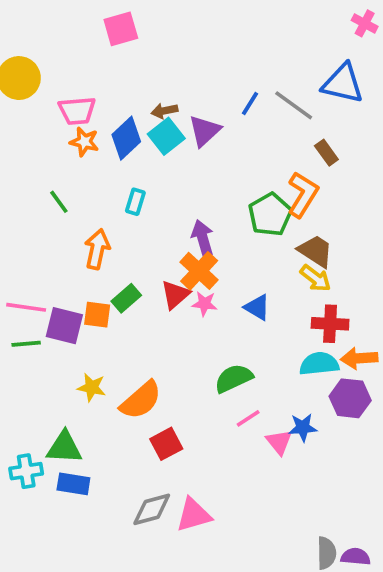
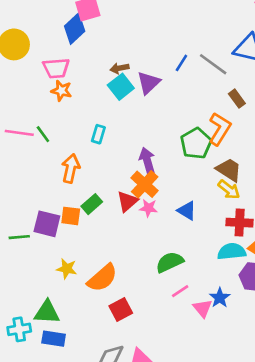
blue diamond: (126, 138) -> (75, 29), moved
pink line: (26, 307) -> (19, 133), moved
blue star: (303, 427) -> (220, 298), turned -30

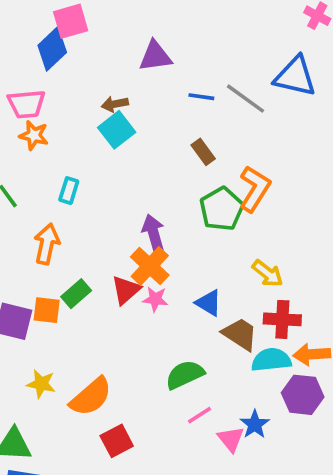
blue line: (181, 63) -> (201, 97), turned 66
purple triangle: (149, 83) -> (155, 56), moved, turned 35
brown rectangle: (237, 99) -> (203, 152), moved
cyan rectangle: (98, 134) -> (69, 191), moved
brown trapezoid: (229, 170) -> (240, 334), moved

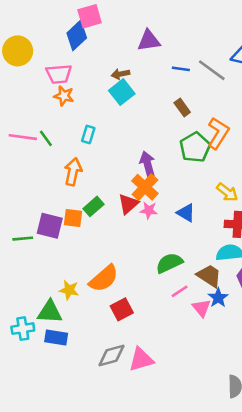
brown trapezoid: (240, 334) -> (209, 276), moved
yellow star: (41, 384) -> (69, 290), moved

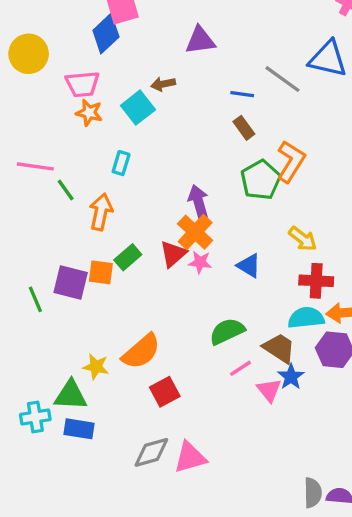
blue line: (181, 69) -> (242, 94), moved
cyan square: (122, 92) -> (138, 108), moved
green line: (46, 138) -> (66, 190), moved
green line: (23, 239) -> (35, 299), turned 72

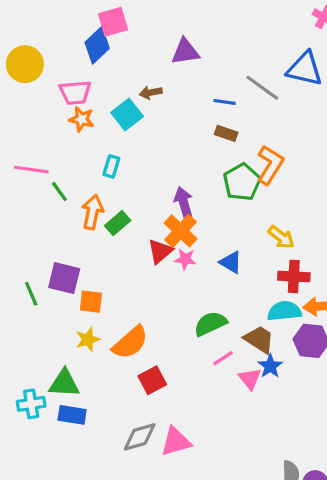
brown rectangle: (244, 128) -> (226, 133), turned -35
green rectangle: (128, 257) -> (118, 223), moved
orange square: (101, 272) -> (91, 302), moved
yellow star: (96, 367) -> (88, 339), moved, turned -30

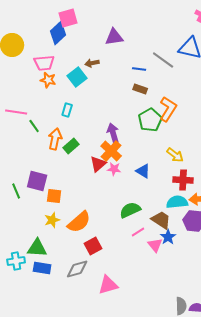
gray diamond: (140, 437) -> (77, 269), moved

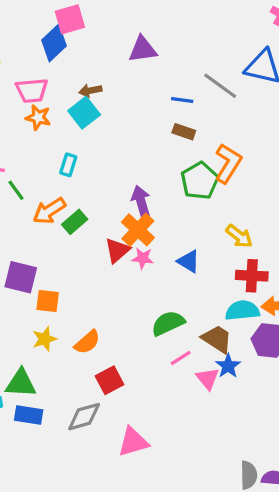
brown arrow: (92, 63) -> (90, 91), moved
orange arrow: (55, 139) -> (49, 211), turned -135
orange semicircle: (79, 222) -> (87, 342), size x0.7

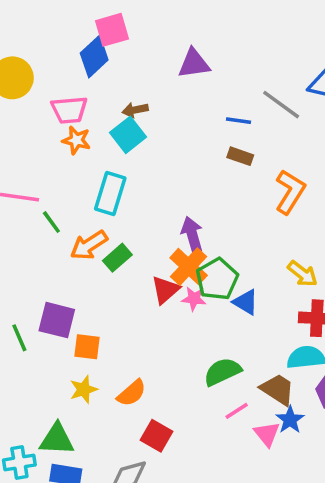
cyan rectangle: (68, 165) -> (110, 194), size x1.6
green pentagon: (200, 181) -> (217, 279), moved
red square: (109, 380) -> (157, 436), turned -32

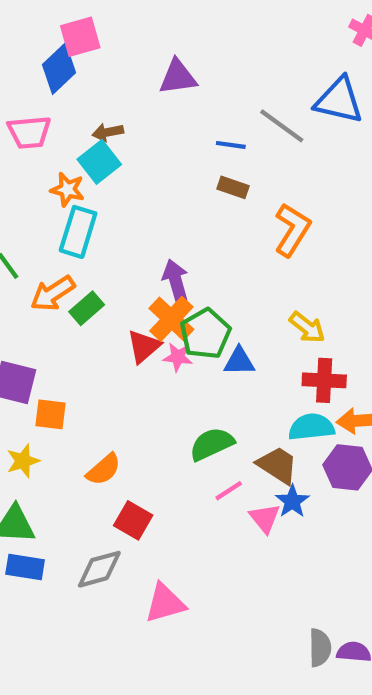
orange star: (76, 140) -> (67, 189), moved
blue triangle: (246, 302) -> (239, 361), turned -32
yellow star: (84, 389) -> (23, 461), moved

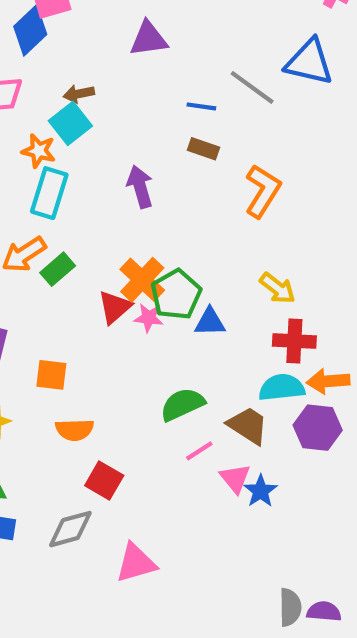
purple arrow: (176, 281) -> (140, 187), moved
orange square: (50, 414) -> (51, 375), moved
orange semicircle: (104, 469) -> (75, 430), turned 39
blue star: (292, 501) -> (261, 491), moved

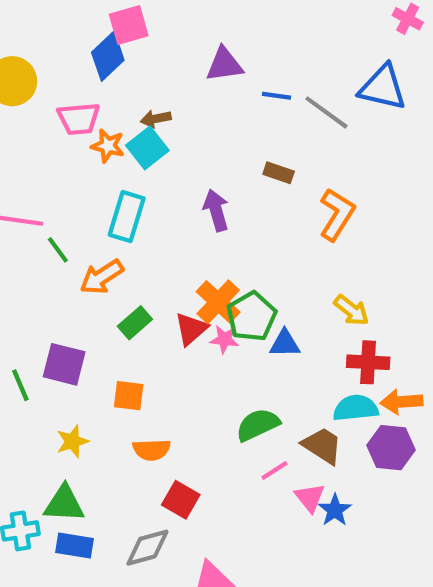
blue line: (201, 106) -> (276, 96), moved
orange star: (39, 151) -> (108, 146), moved
green rectangle: (58, 269) -> (135, 323), moved

